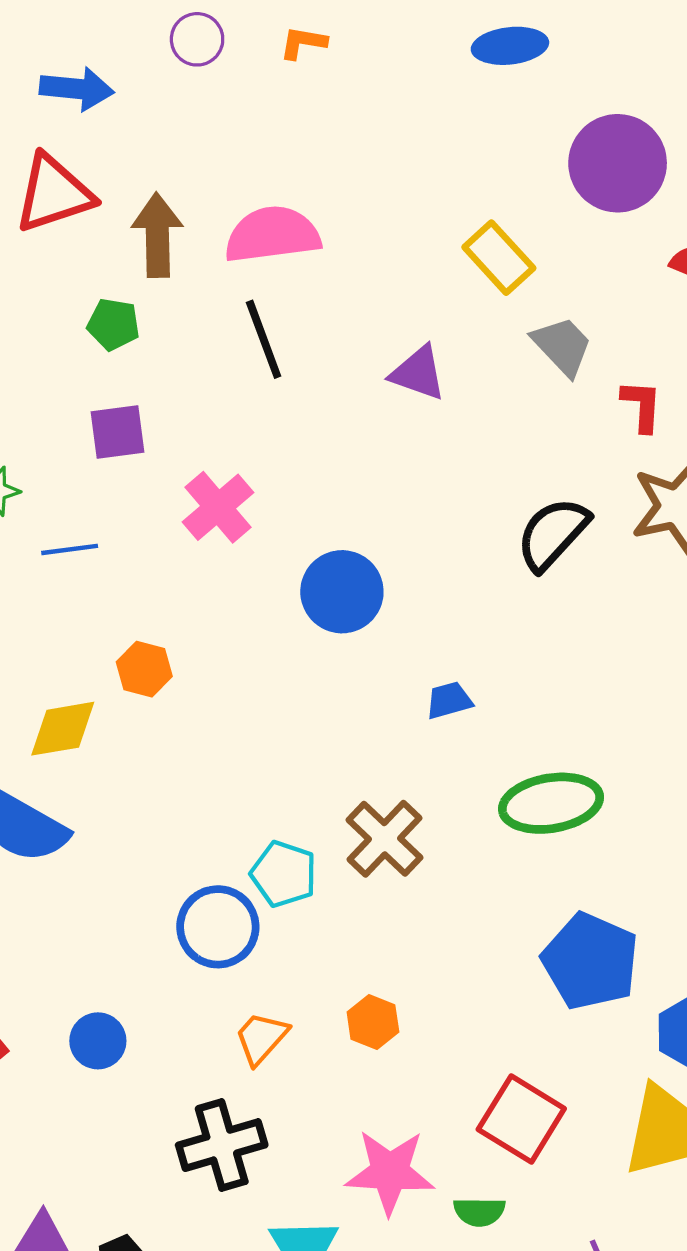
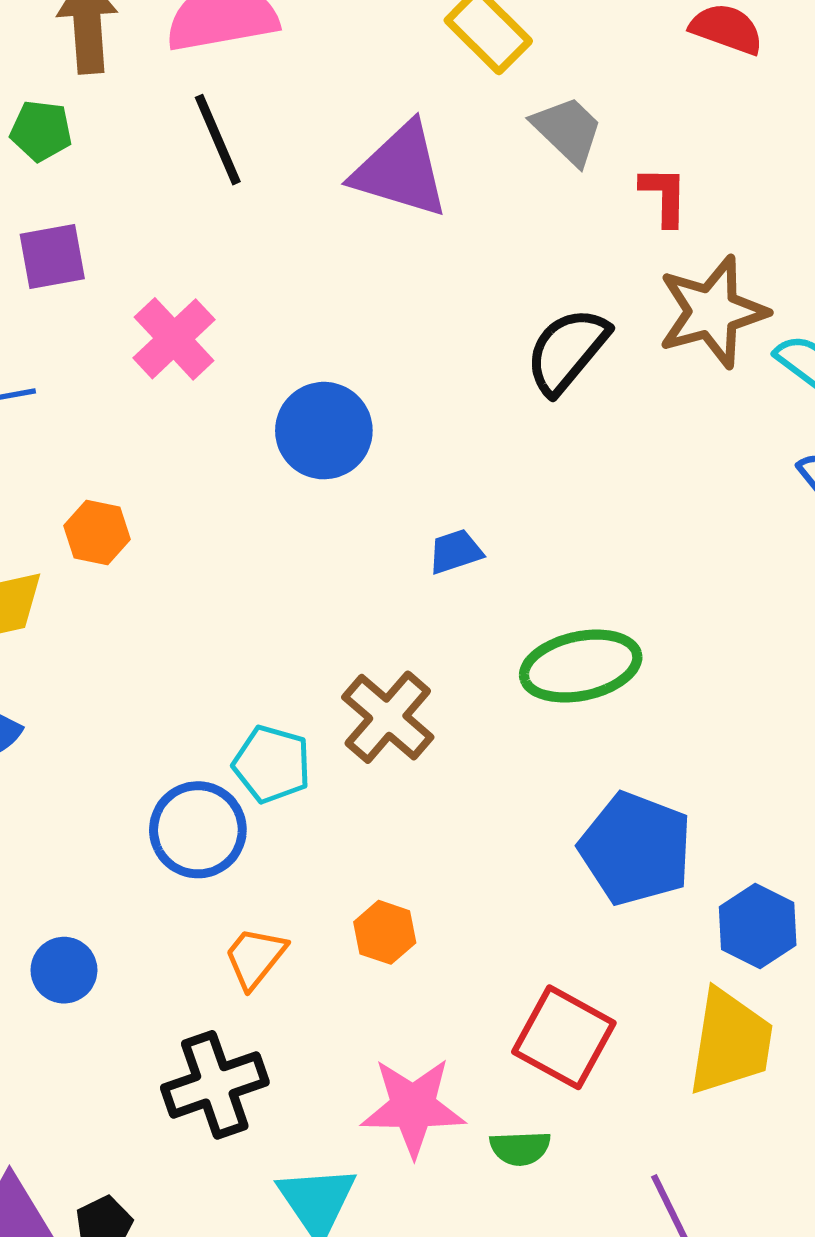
purple triangle: (418, 373) -> (401, 170), size x1.5

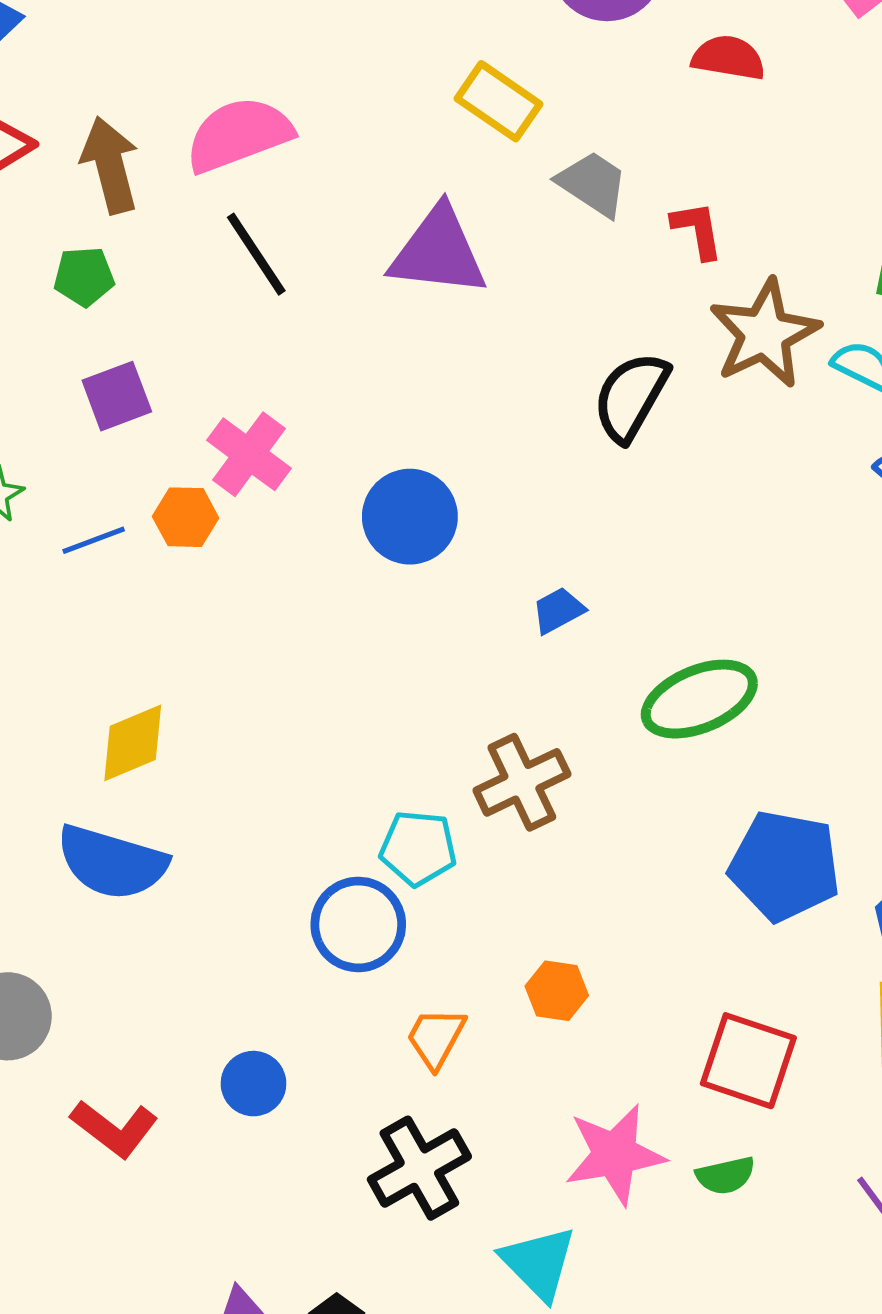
orange hexagon: (97, 532) -> (186, 517), moved
brown cross: (388, 717) -> (522, 782), turned 34

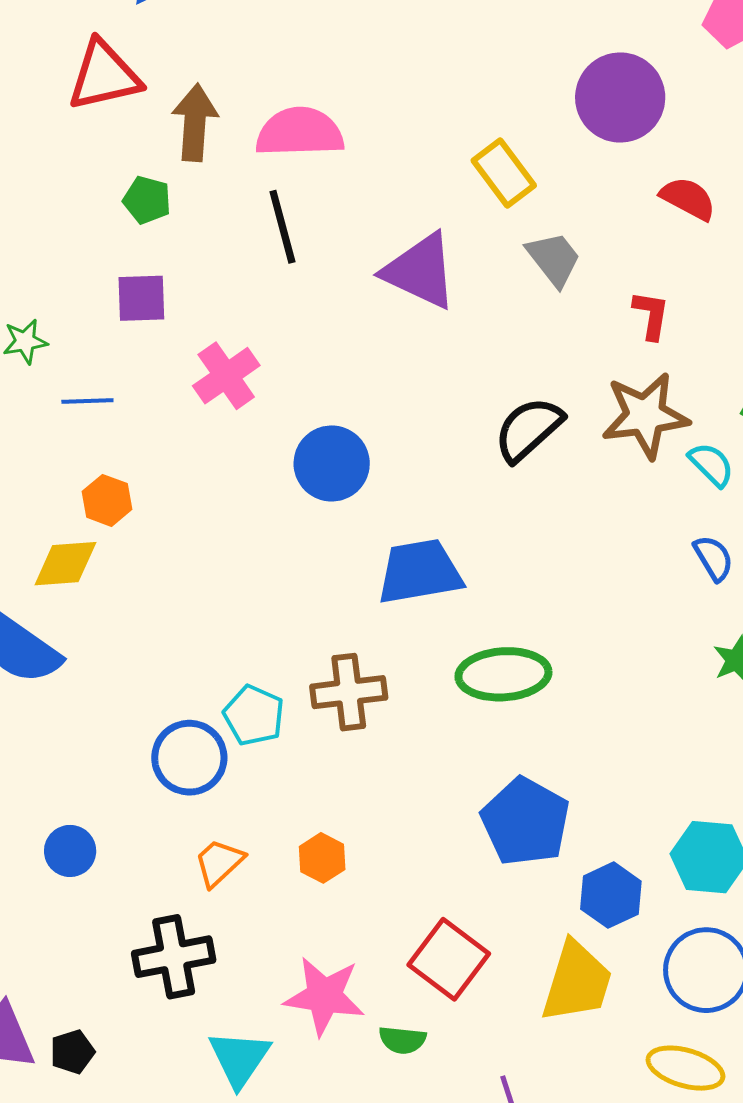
red L-shape: (697, 230) -> (651, 315), moved
orange hexagon: (186, 517) -> (107, 500), moved
blue trapezoid: (558, 610) -> (420, 572), size x2.0

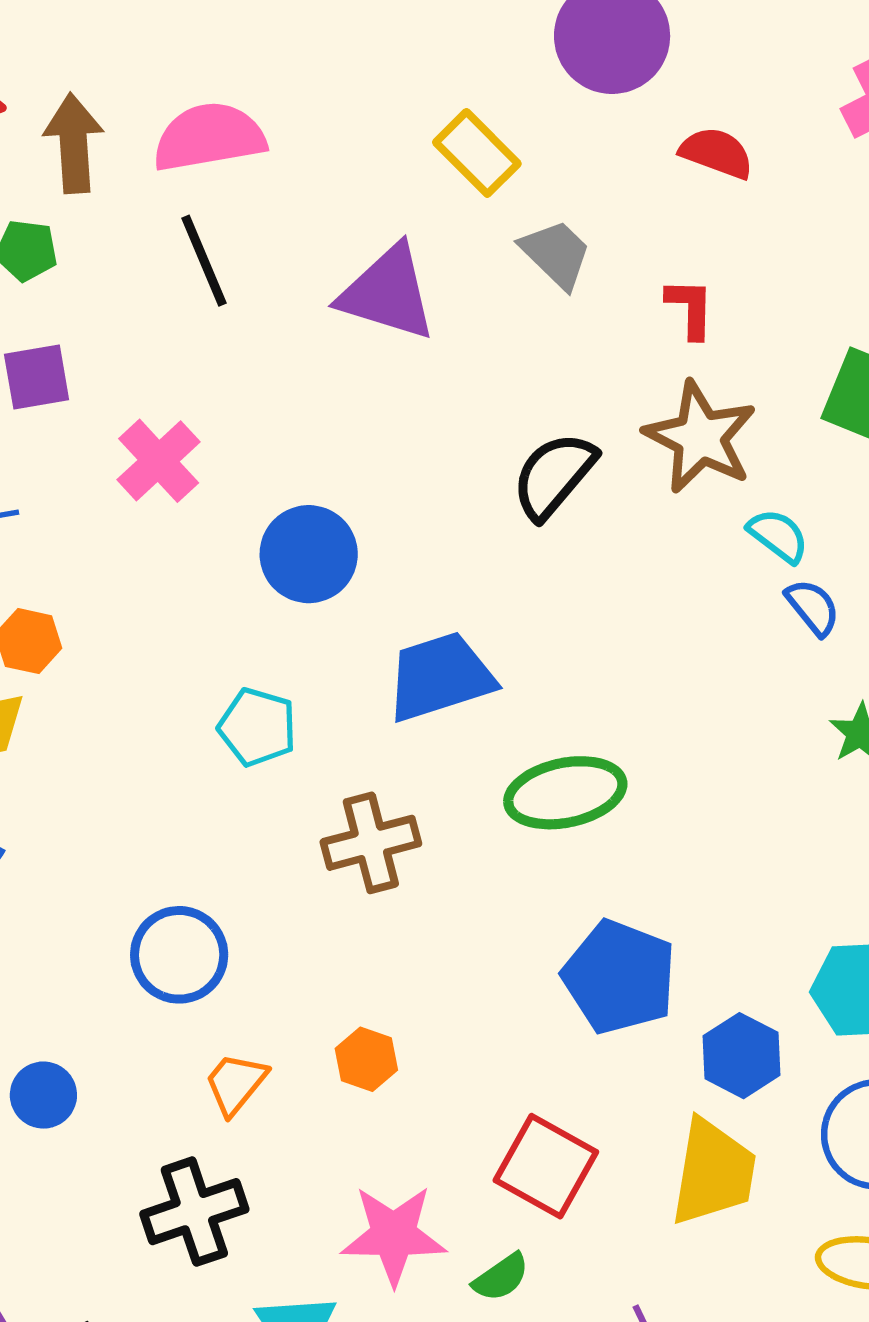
brown star: (645, 415) -> (700, 437), turned -30
cyan semicircle: (711, 465) -> (778, 536), moved
cyan pentagon: (254, 715) -> (257, 727), moved
green semicircle: (402, 1040) -> (501, 1277), turned -33

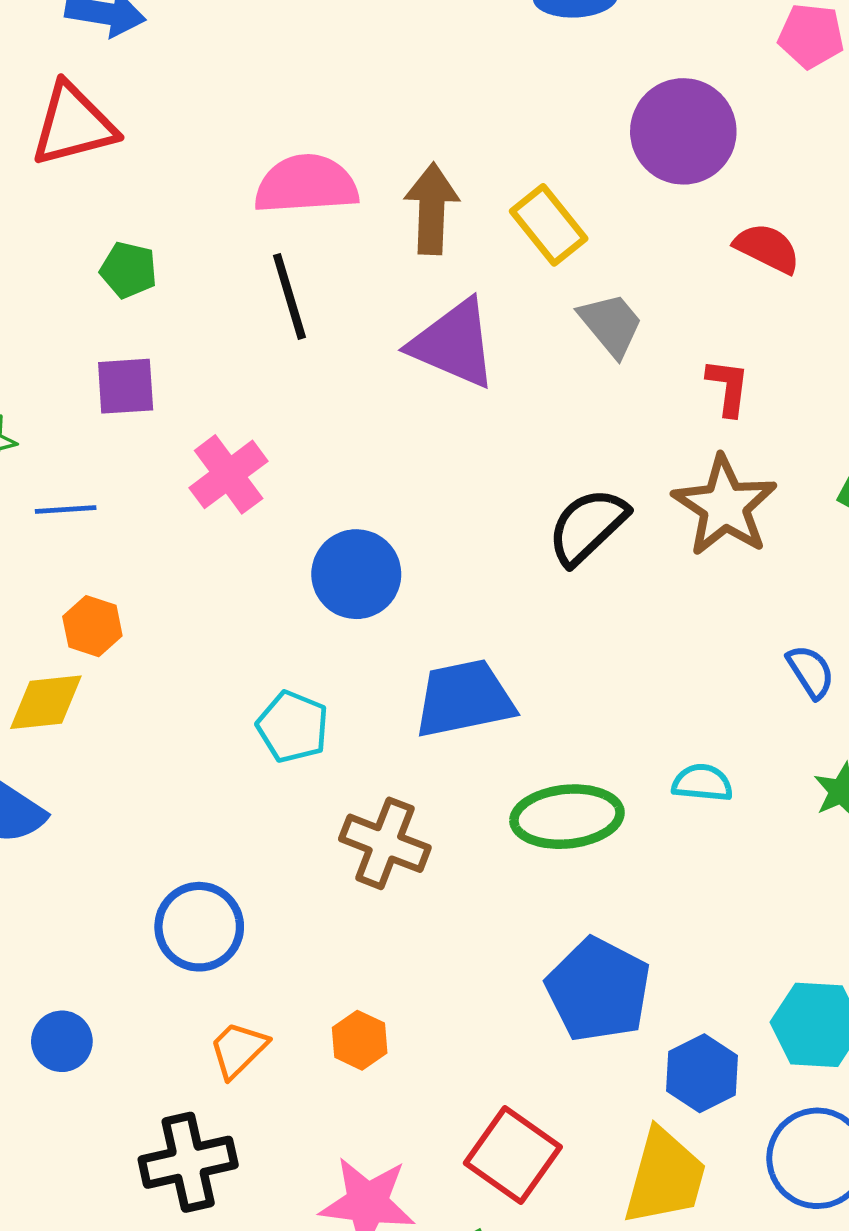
brown arrow: (74, 143) -> (432, 209), moved
cyan semicircle: (778, 536) -> (702, 783), moved, turned -38
brown cross: (371, 843) -> (385, 843), turned 30

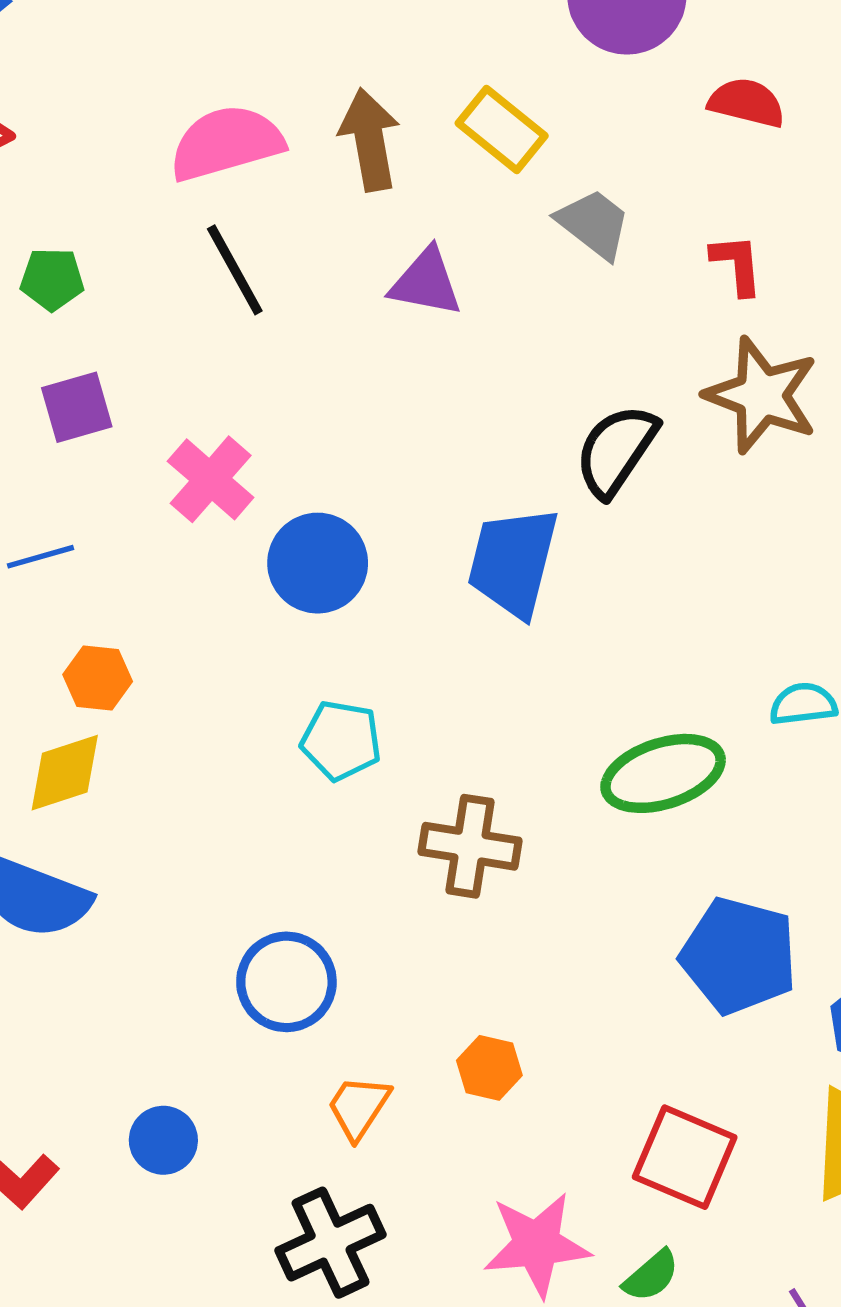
purple triangle: (454, 344) -> (426, 282), size x0.7
blue circle: (356, 574) -> (318, 563), moved
blue trapezoid: (464, 699) -> (513, 562), moved, turned -52

